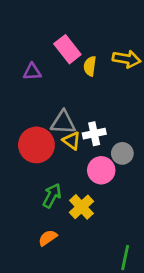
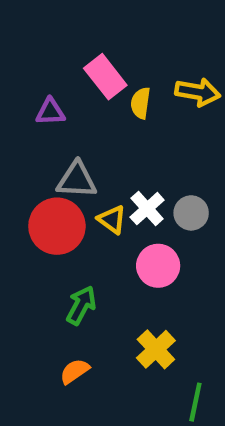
gray triangle: (63, 122) -> (77, 180), moved
white cross: (94, 134) -> (147, 209), turned -30
gray circle: (122, 153) -> (191, 213), moved
yellow cross: (81, 207) -> (156, 349), moved

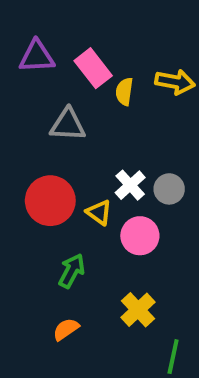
purple triangle: (50, 112) -> (37, 56), moved, size x1.4
gray triangle: (77, 180) -> (68, 125), moved
yellow triangle: (112, 220) -> (99, 212), moved

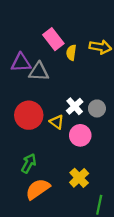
purple triangle: (37, 56) -> (21, 63), moved
green arrow: (72, 271) -> (29, 163), moved
orange semicircle: (66, 329) -> (38, 189), size x1.6

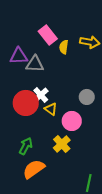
white cross: (75, 106) -> (41, 95), moved
yellow cross: (79, 178) -> (62, 144), moved

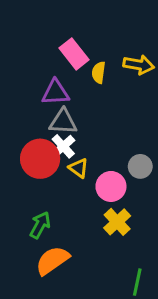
purple triangle: (19, 56) -> (55, 92), moved
gray triangle: (35, 64) -> (63, 122), moved
gray circle: (87, 97) -> (140, 166), moved
yellow cross: (62, 144) -> (117, 222), moved

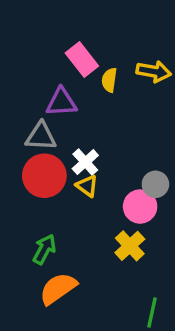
gray triangle: (63, 122) -> (41, 136), moved
white cross: (63, 146) -> (85, 162), moved
pink circle: (111, 186) -> (140, 207), moved

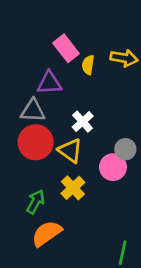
white cross: (85, 162) -> (83, 122), moved
yellow triangle: (87, 186) -> (70, 151), size x1.4
yellow cross: (130, 246) -> (73, 188), moved

